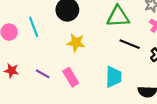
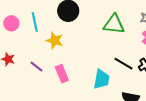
yellow star: (76, 43) -> (55, 40), moved
black line: (130, 44) -> (123, 64), moved

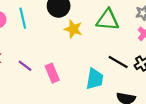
yellow star: (55, 40) -> (73, 29), moved

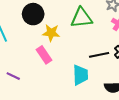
black line: (118, 62) -> (99, 55), turned -30
pink rectangle: (52, 73) -> (44, 55), moved

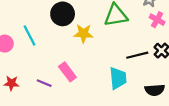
pink rectangle: (44, 55) -> (67, 72), moved

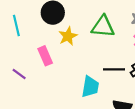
yellow star: (83, 33) -> (68, 36), turned 30
pink rectangle: (67, 72) -> (45, 56), moved

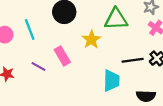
yellow star: (68, 36) -> (91, 40), moved
purple line: (19, 74) -> (39, 67), moved

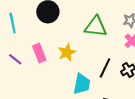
yellow star: (91, 40) -> (67, 52), moved
black line: (133, 60) -> (105, 68), turned -66

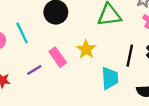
purple line: (15, 59) -> (34, 70), turned -56

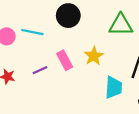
cyan line: (22, 33) -> (32, 32), turned -60

